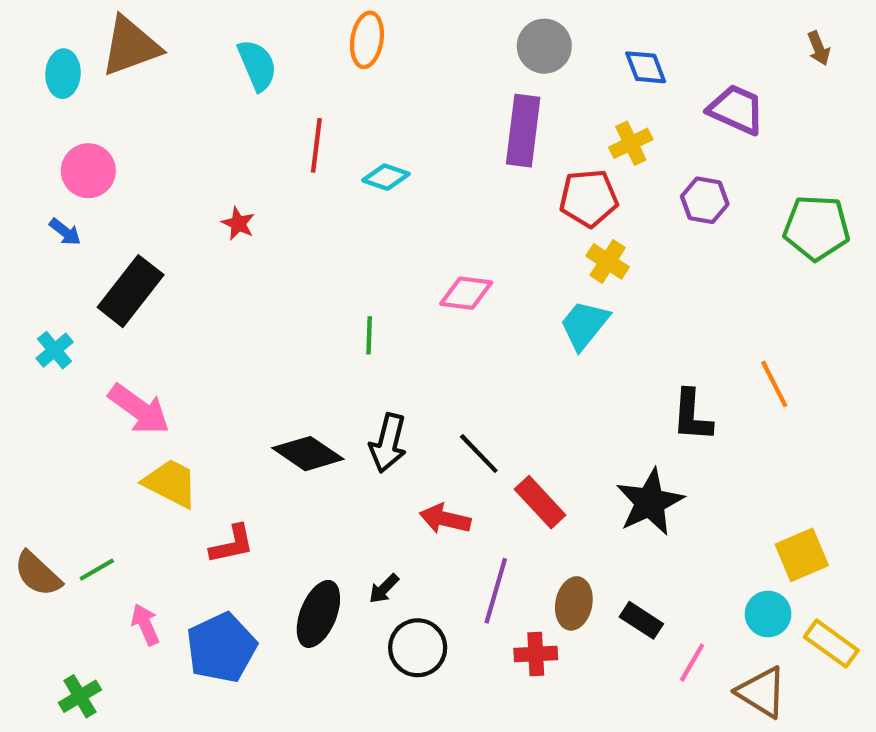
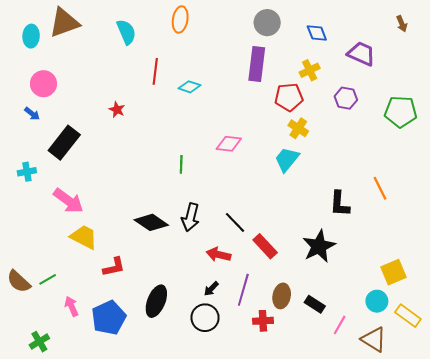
cyan cross: (55, 350) -> (27, 172), turned 30
black arrow: (384, 589) -> (211, 289), moved

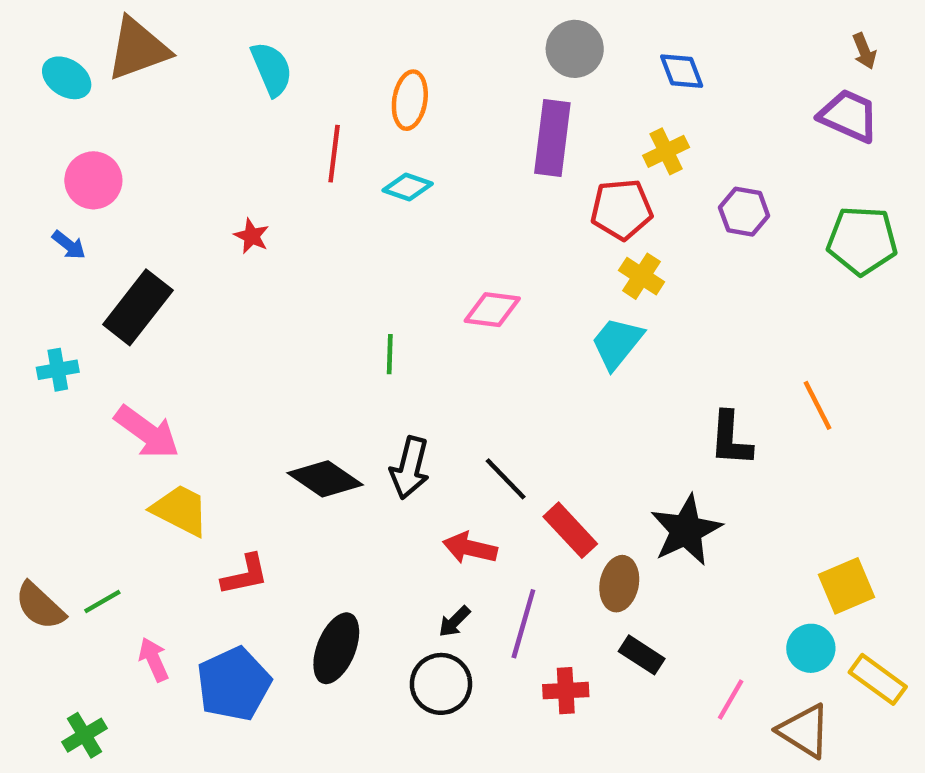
orange ellipse: (180, 20) -> (410, 100), moved
cyan ellipse: (31, 36) -> (67, 78), turned -60
purple trapezoid: (361, 54) -> (849, 116), moved
brown ellipse: (282, 296) -> (619, 584), moved
black rectangle: (315, 304) -> (642, 655), moved

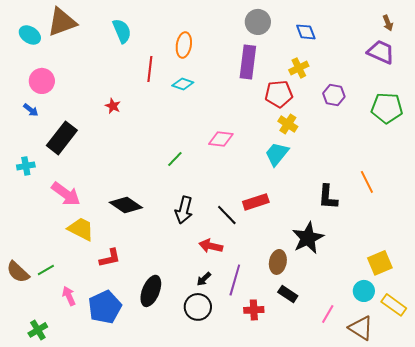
green line: (390, 354) -> (175, 159), turned 42
black diamond: (325, 479) -> (126, 205), moved
red rectangle: (570, 530) -> (256, 202), moved, turned -65

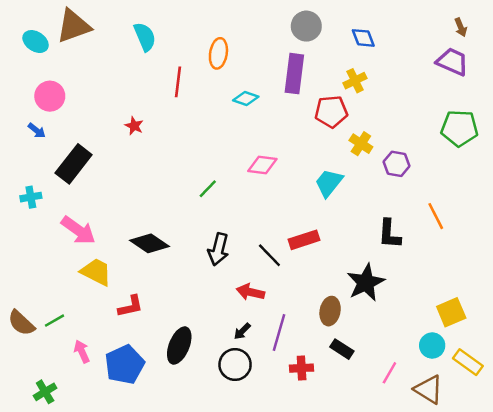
cyan diamond: (183, 84) -> (246, 99), moved
purple hexagon: (334, 95) -> (397, 164), moved
yellow cross: (288, 124) -> (361, 144), moved

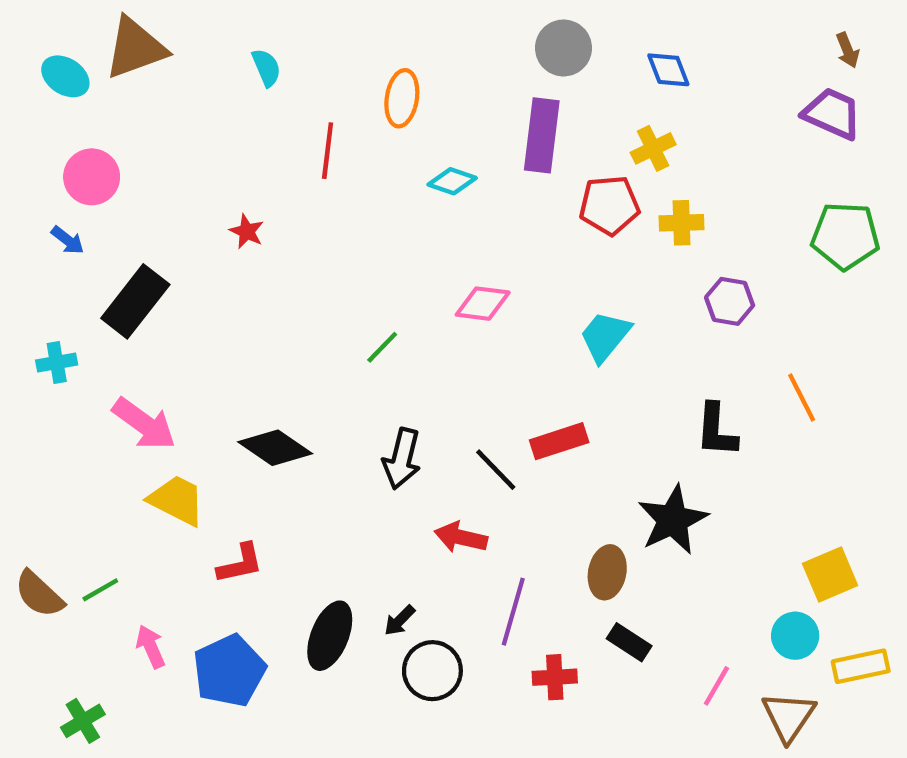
cyan semicircle: (145, 37) -> (266, 68), size x0.7
yellow cross: (361, 144) -> (681, 223), moved, turned -35
black arrow: (242, 331) -> (400, 620), moved
yellow rectangle: (468, 362) -> (861, 666), turned -48
brown triangle: (429, 389) -> (789, 717), turned 32

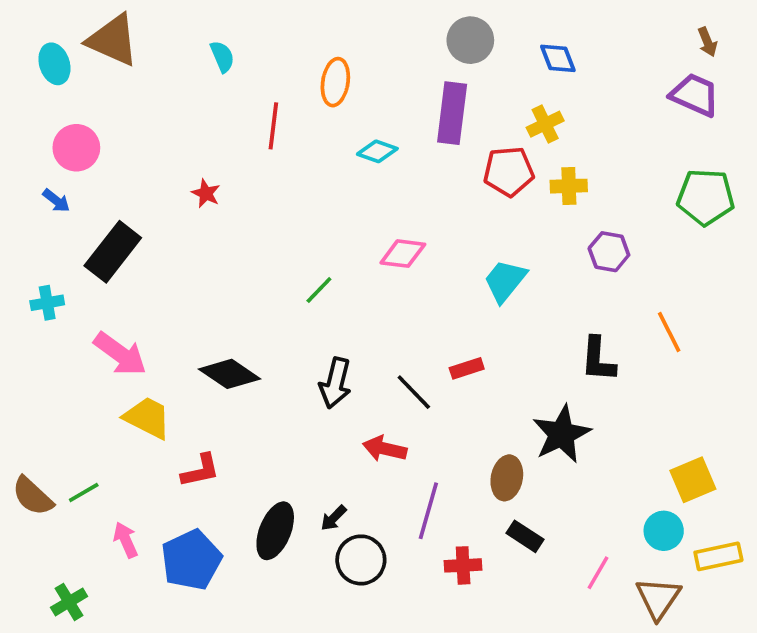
brown triangle: (135, 48) -> (113, 40), turned 44
cyan ellipse: (65, 76) -> (54, 64), turned 39
red rectangle: (559, 441) -> (467, 368), size x0.7

